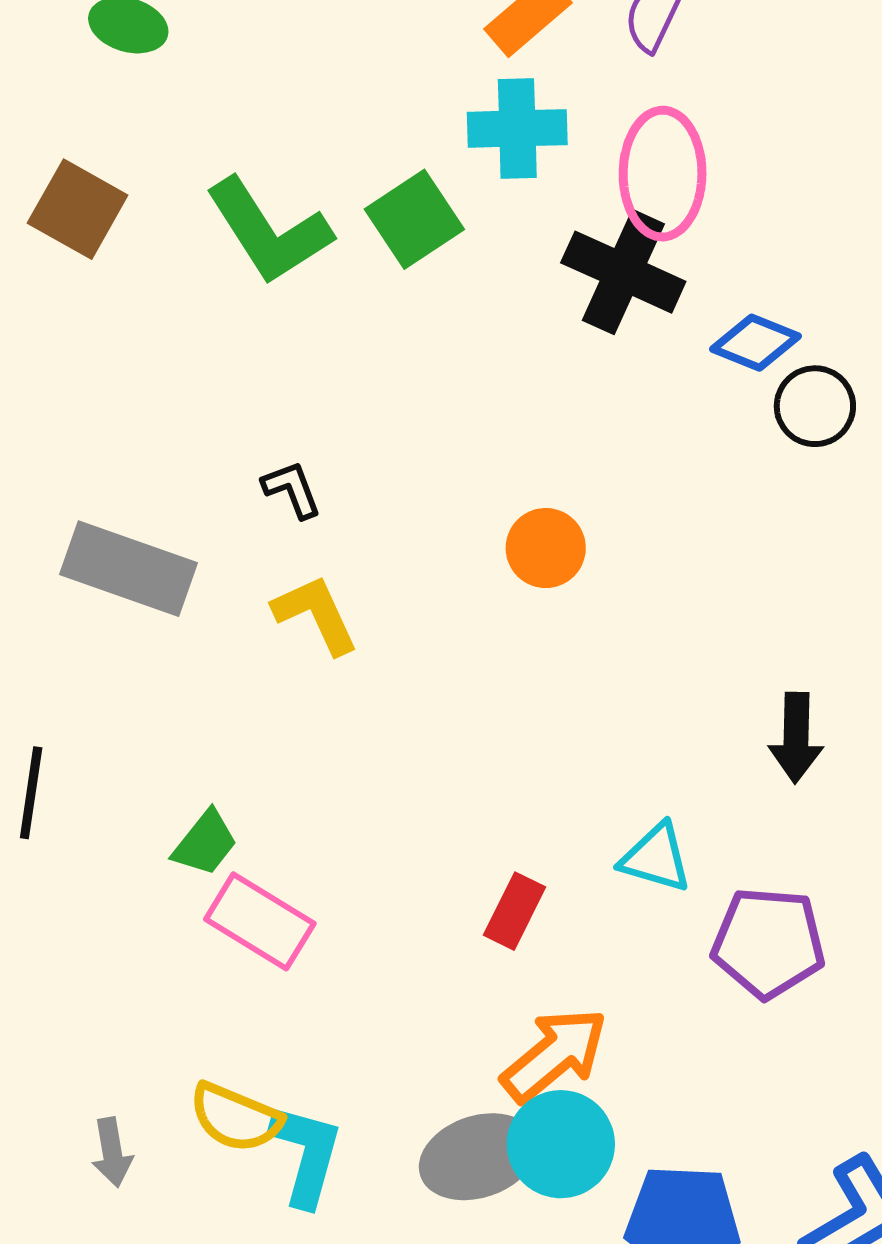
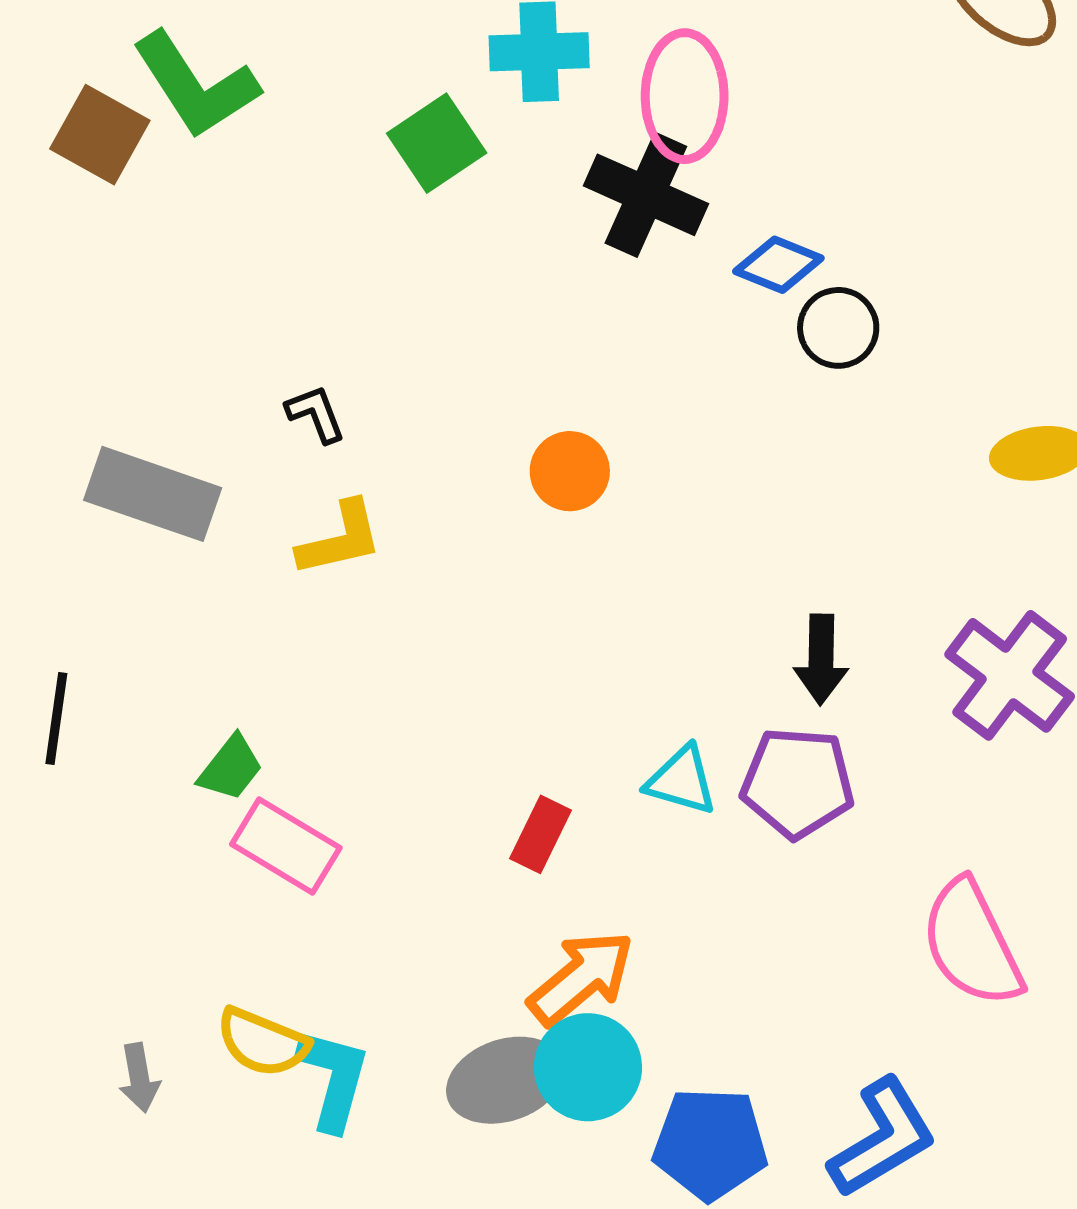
green L-shape: (269, 231) -> (196, 85), moved
yellow L-shape: (316, 614) -> (340, 539), turned 102
purple pentagon: (768, 943) -> (798, 783), moved

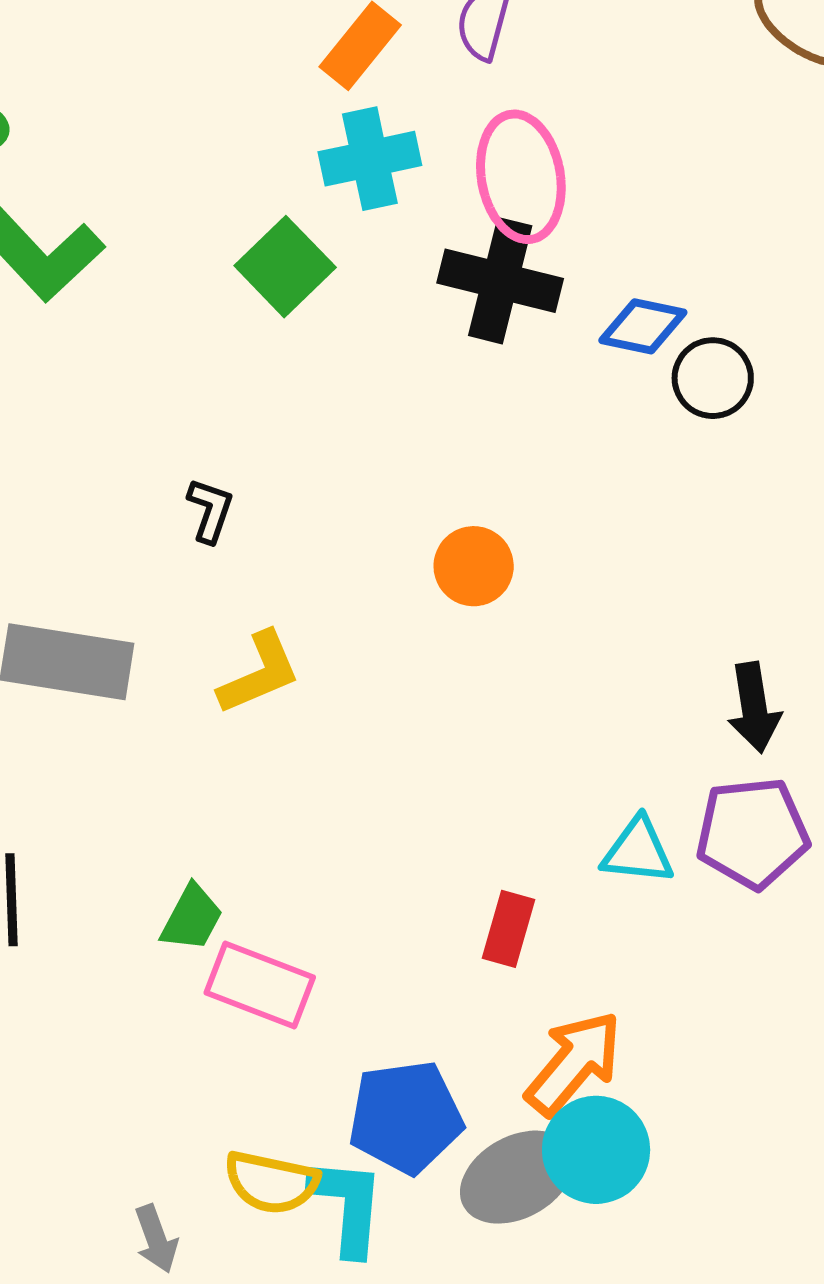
black L-shape: (316, 414) -> (210, 510), moved, turned 50
blue pentagon: (710, 1144) -> (406, 1117), moved

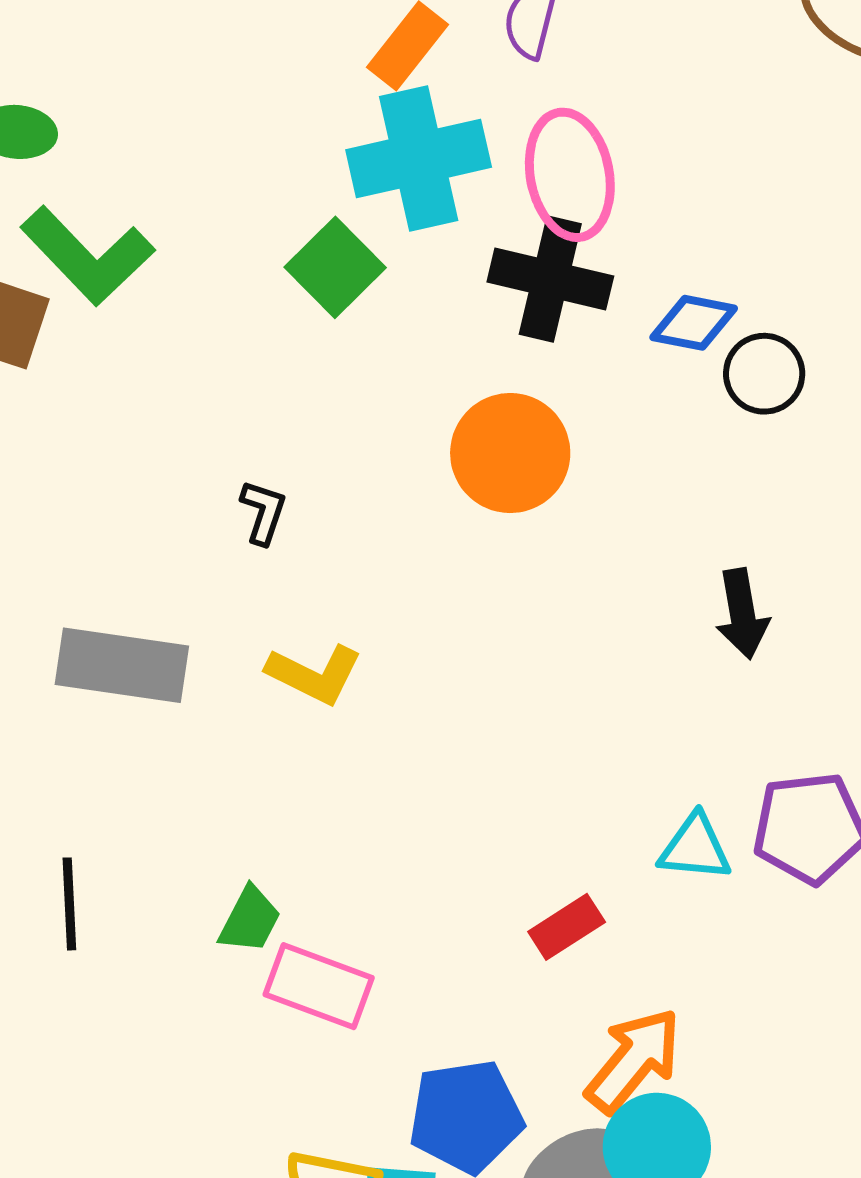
cyan cross: (370, 159) -> (419, 159), size x1.4
orange circle: (474, 566) -> (510, 453), moved, size x1.5
yellow L-shape: (259, 673) -> (314, 674), turned 50
black arrow: (754, 708) -> (742, 614), moved
red rectangle: (508, 929) -> (567, 927), turned 42

